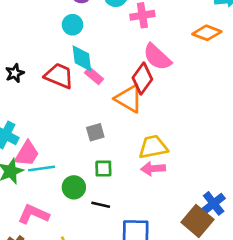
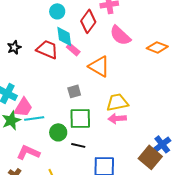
orange diamond: (207, 33) -> (157, 47), moved
red diamond: (142, 78) -> (88, 21), moved
green square: (103, 169) -> (80, 118), size x1.6

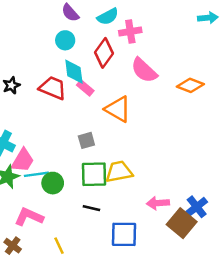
yellow trapezoid: (117, 102) -> (119, 172), moved
pink arrow: (117, 118) -> (158, 203), moved
green circle: (58, 132) -> (53, 183), moved

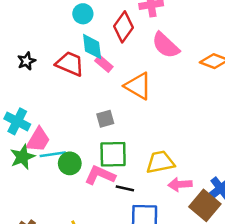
yellow trapezoid: (119, 172) -> (160, 162), moved
black line: (91, 208) -> (125, 188), moved
pink L-shape: (29, 217) -> (100, 175), moved

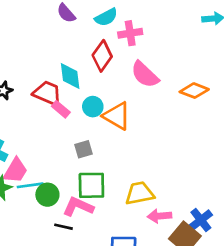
cyan circle: (83, 14) -> (93, 107), moved
pink rectangle: (104, 64) -> (61, 109), moved
black line: (125, 188) -> (63, 227), moved

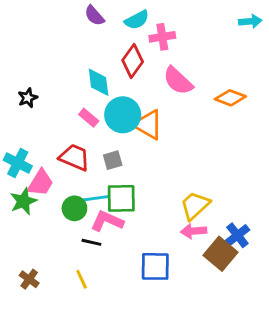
red trapezoid: (47, 93) -> (74, 157), moved
cyan circle: (93, 107) -> (123, 115), size x1.6
cyan line: (30, 185) -> (94, 198), moved
yellow trapezoid: (140, 193) -> (195, 206), moved, turned -32

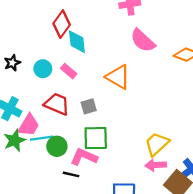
red diamond: (133, 61) -> (62, 24), moved
black star: (28, 98) -> (12, 63), moved
cyan circle: (123, 115) -> (43, 69), moved, size x0.6
cyan line: (94, 198) -> (42, 138), moved

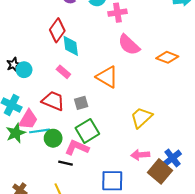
cyan circle: (43, 69) -> (24, 70), moved
green square: (96, 138) -> (87, 131), turned -30
yellow trapezoid: (157, 144) -> (141, 117), moved

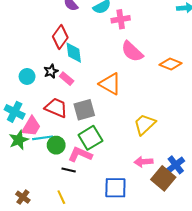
black star: (14, 65) -> (51, 71), moved
gray square: (81, 103) -> (84, 110), size x1.5

